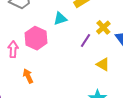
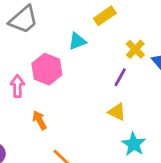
purple line: (85, 40) -> (120, 77), moved
yellow triangle: (103, 64) -> (117, 112), moved

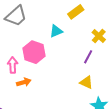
orange arrow: (39, 120) -> (24, 82), moved, turned 104

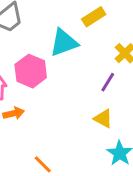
cyan triangle: (56, 31) -> (64, 43), size x1.5

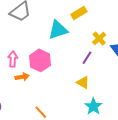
pink hexagon: (31, 71) -> (40, 60), moved

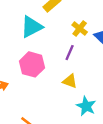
pink hexagon: (40, 60) -> (32, 64), moved

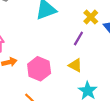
pink hexagon: (32, 64) -> (39, 69), moved

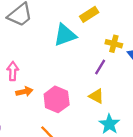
yellow cross: (91, 17) -> (114, 44), turned -32

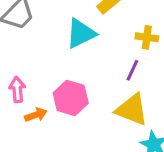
yellow triangle: (96, 96) -> (132, 110), size x1.6
pink hexagon: (57, 99) -> (71, 98), moved

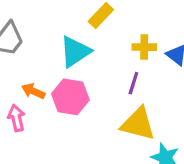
pink hexagon: (71, 98) -> (70, 97), moved
orange arrow: (36, 115) -> (33, 91), moved, turned -130

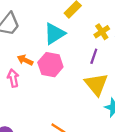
yellow cross: (144, 47) -> (102, 32), turned -35
yellow triangle: (138, 124) -> (96, 84), turned 35

